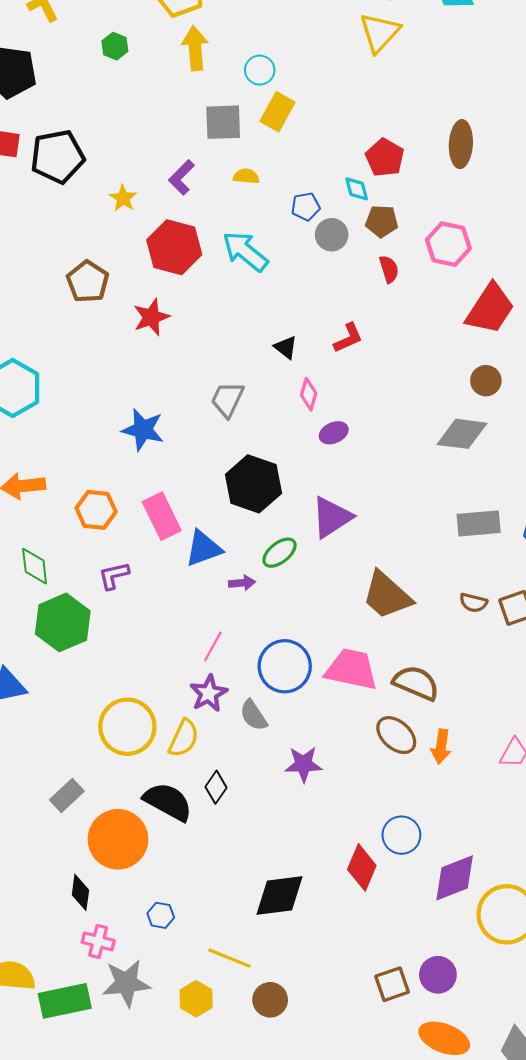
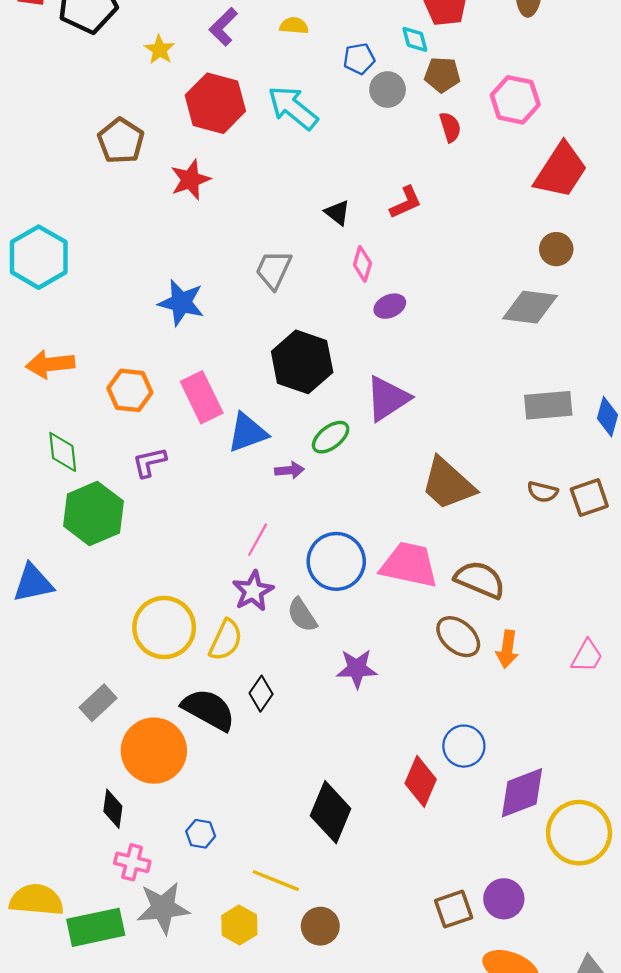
black diamond: (280, 896) -> (331, 812), turned -60

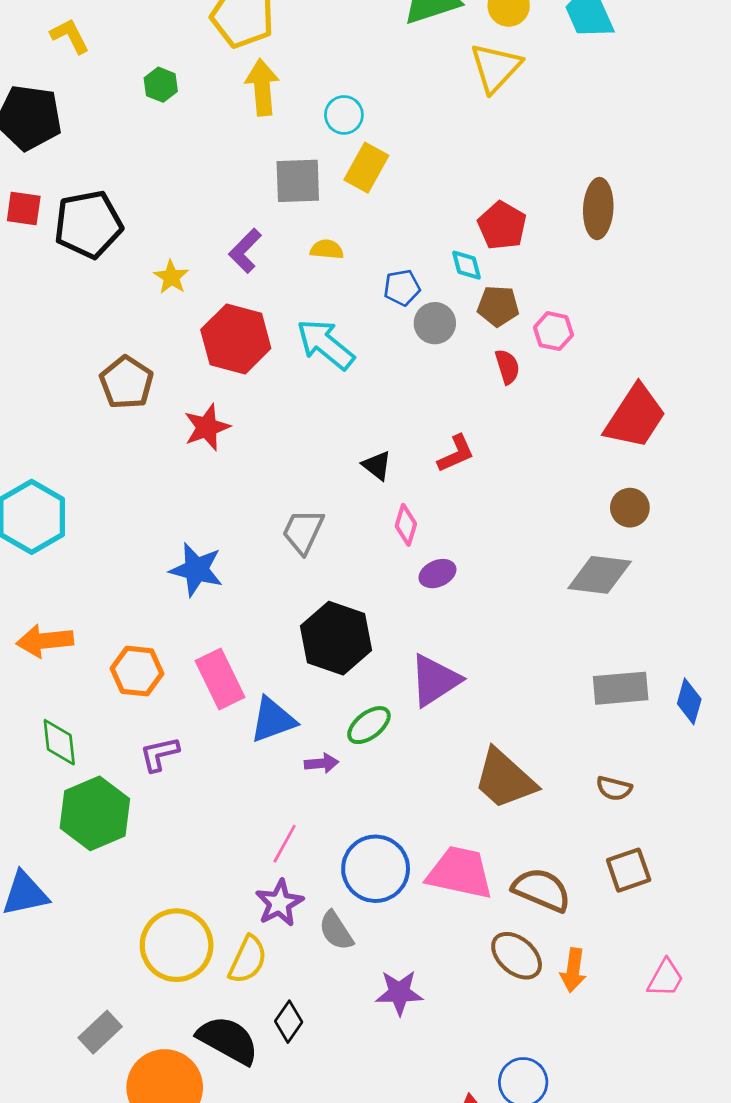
pink hexagon: (515, 100) -> (553, 331), moved, size x0.7
brown square: (589, 498) -> (629, 870), moved

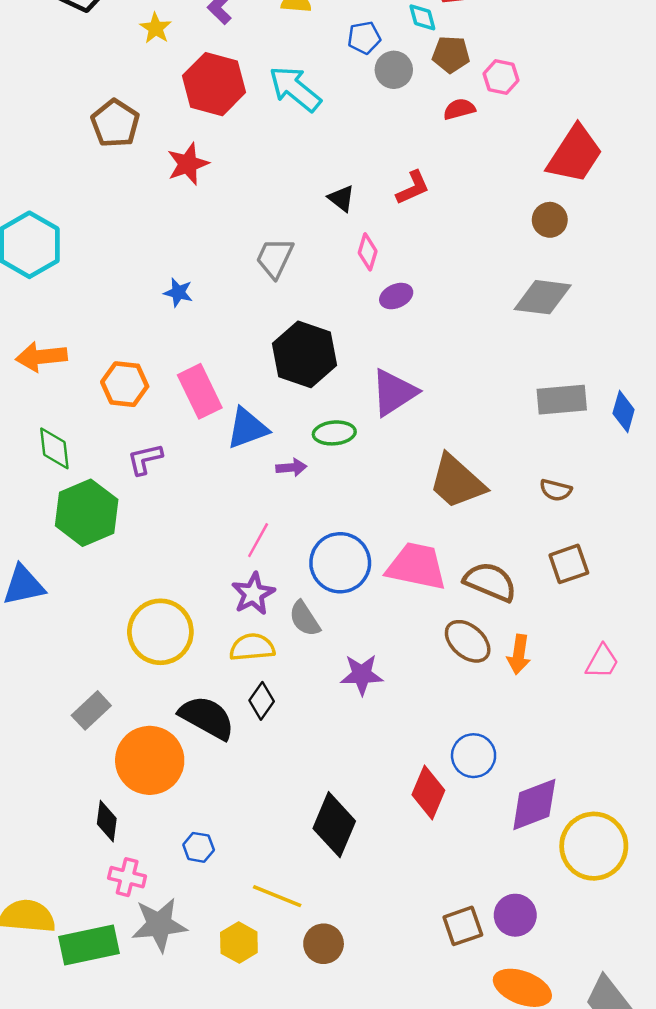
red semicircle: (507, 367) -> (459, 109), turned -88
brown circle: (630, 508) -> (550, 220), moved
blue star: (196, 570) -> (178, 292), size x0.6
green ellipse: (369, 725) -> (334, 433), turned 33
yellow semicircle: (248, 960) -> (252, 647), moved, turned -120

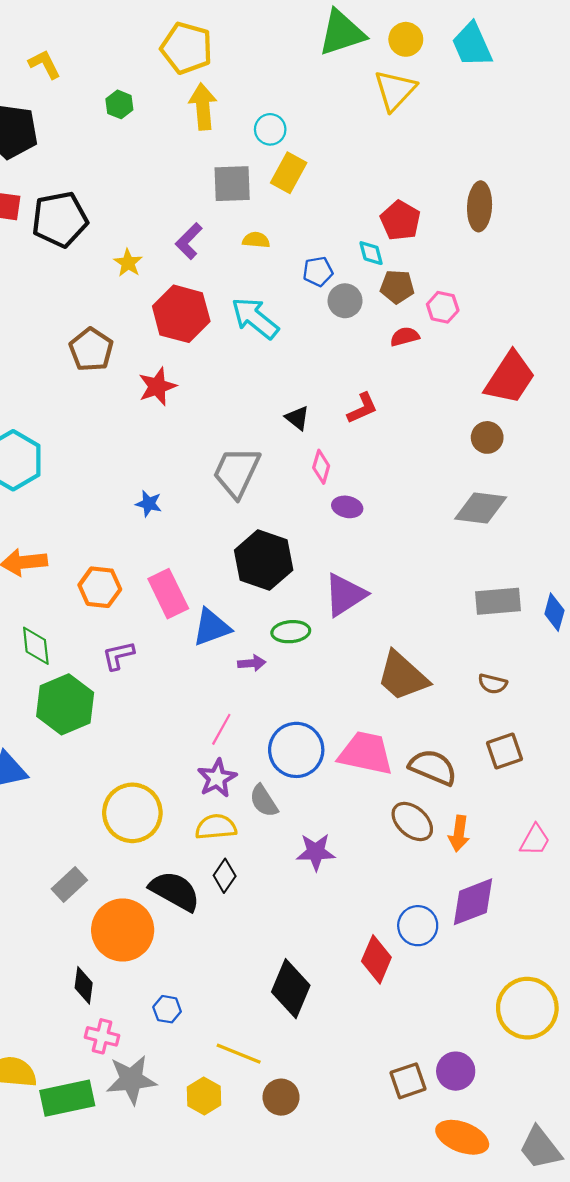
gray trapezoid: (275, 258) -> (237, 472), size x1.4
purple ellipse: (396, 296) -> (347, 507), turned 36
purple diamond: (534, 804) -> (473, 902), moved

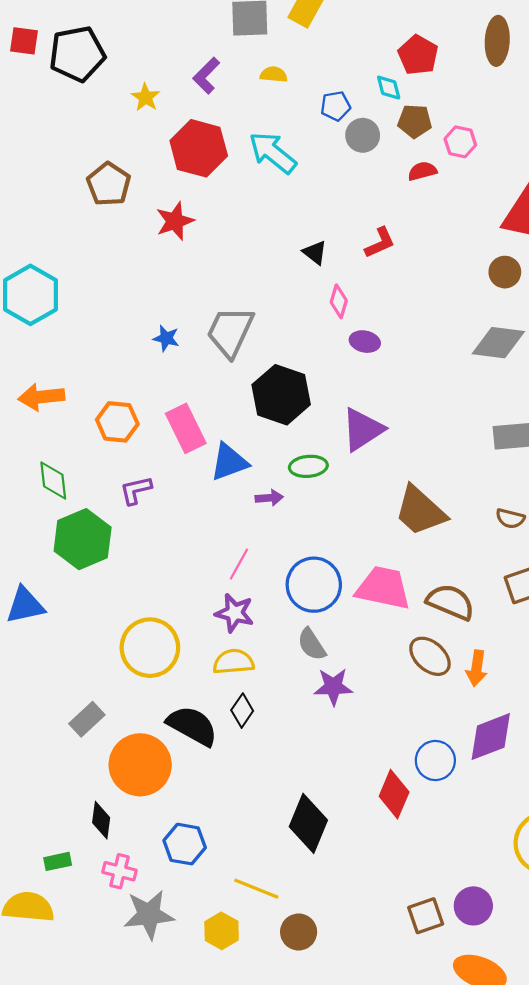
gray trapezoid: (237, 472) -> (230, 332), moved
purple star: (217, 778) -> (235, 613), turned -30
gray semicircle: (264, 801) -> (312, 644), moved
blue hexagon: (167, 1009) -> (185, 844), size x1.5
green rectangle: (67, 1098) -> (58, 861), moved, size x0.5

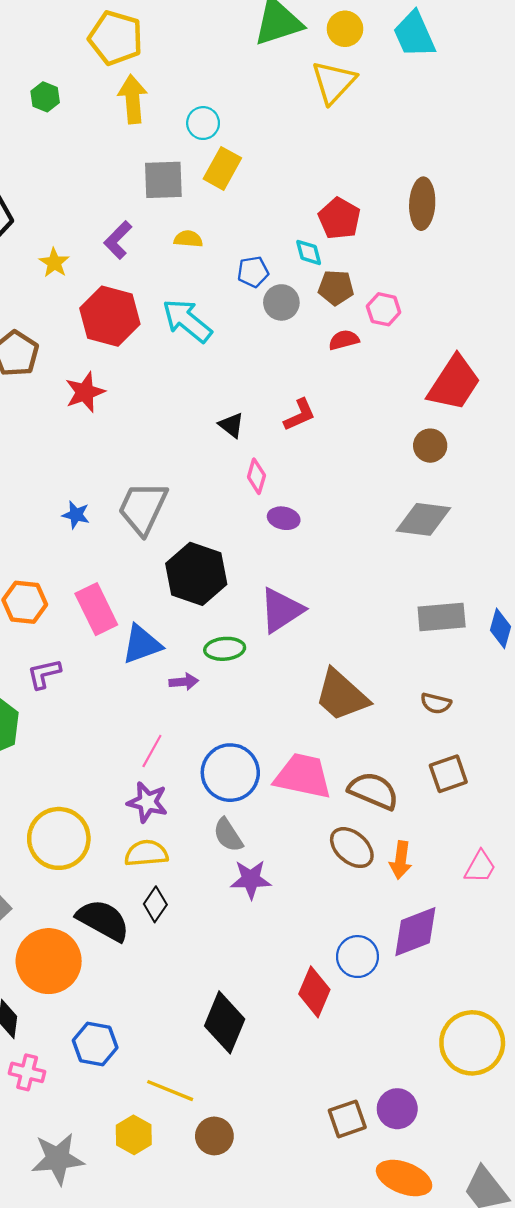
gray star: (149, 915) -> (58, 1159), moved

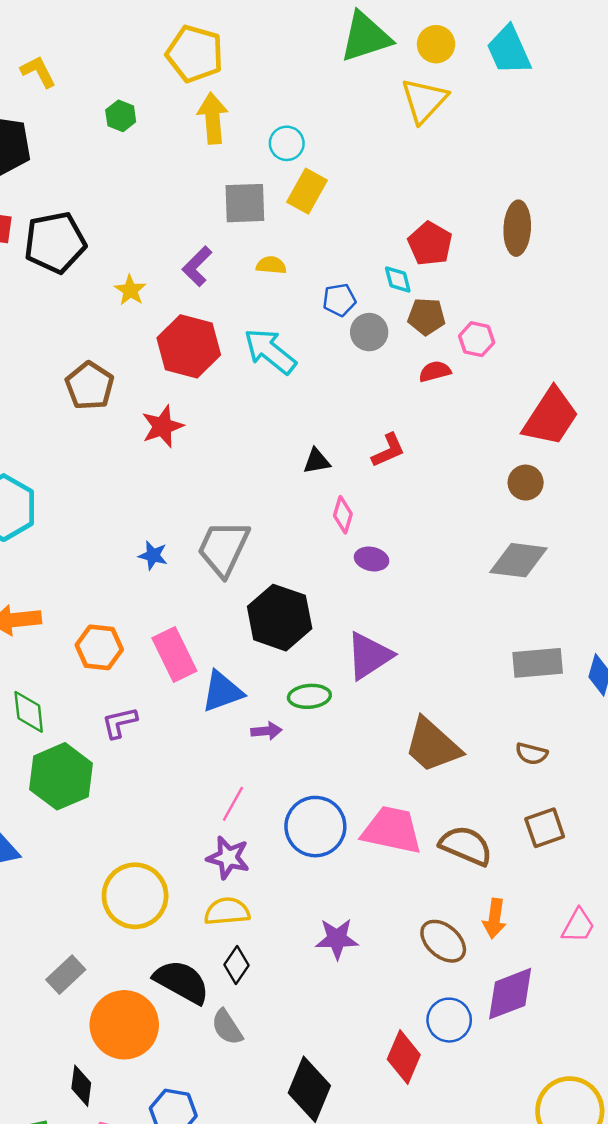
black triangle: (231, 425) -> (317, 461), turned -48
gray semicircle: (228, 835) -> (227, 1027), moved
brown ellipse: (352, 848) -> (443, 941), moved

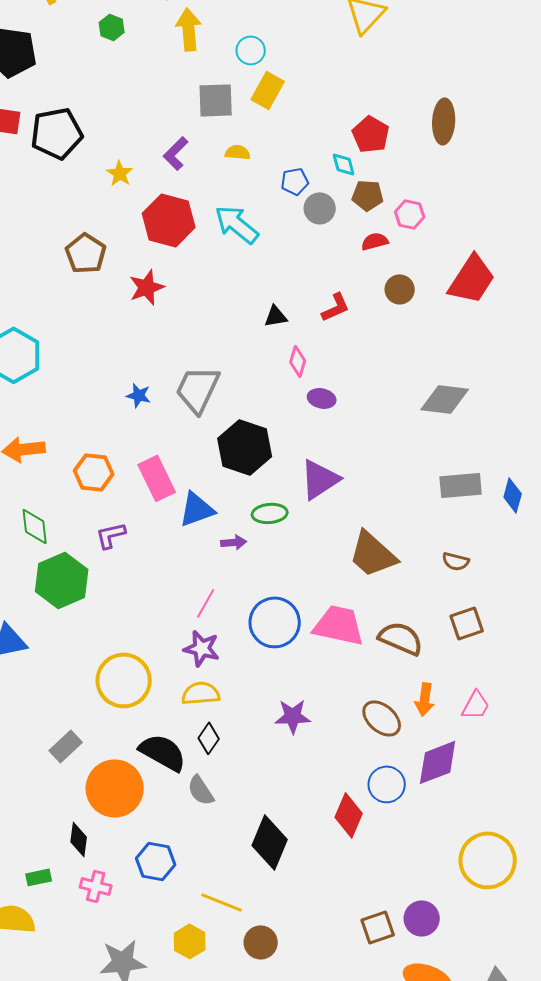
brown circle: (526, 483) -> (400, 289), moved
pink trapezoid: (578, 926) -> (476, 705), moved

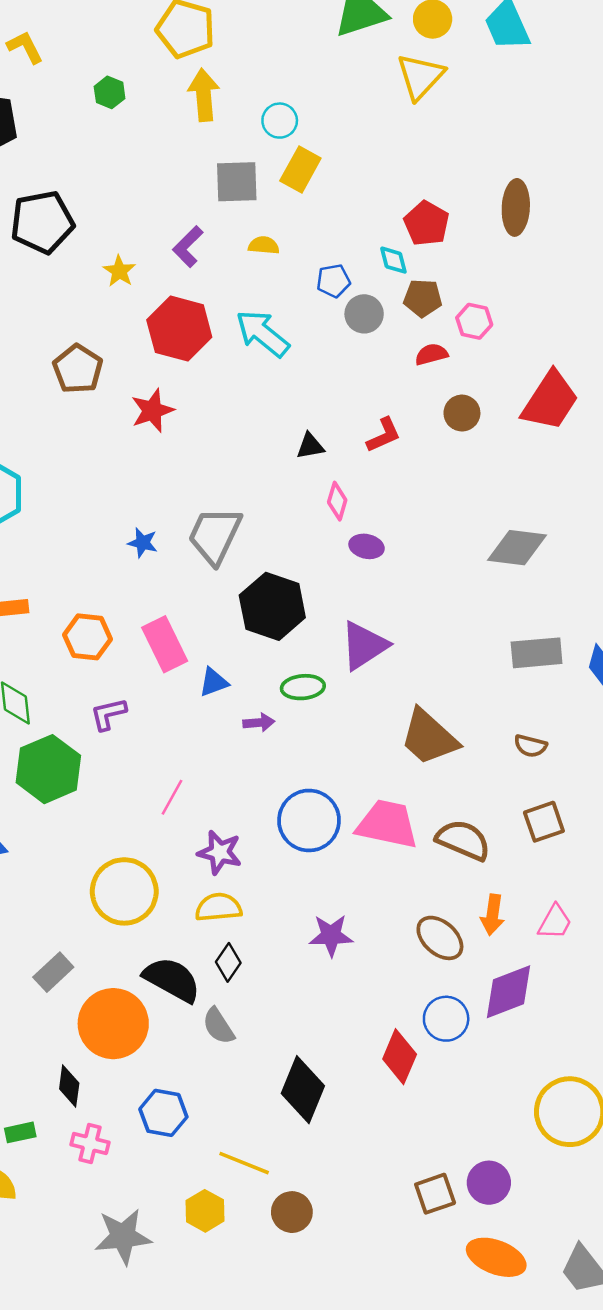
blue triangle: (197, 509) -> (214, 682), size x0.7
pink line: (206, 603) -> (172, 797), moved

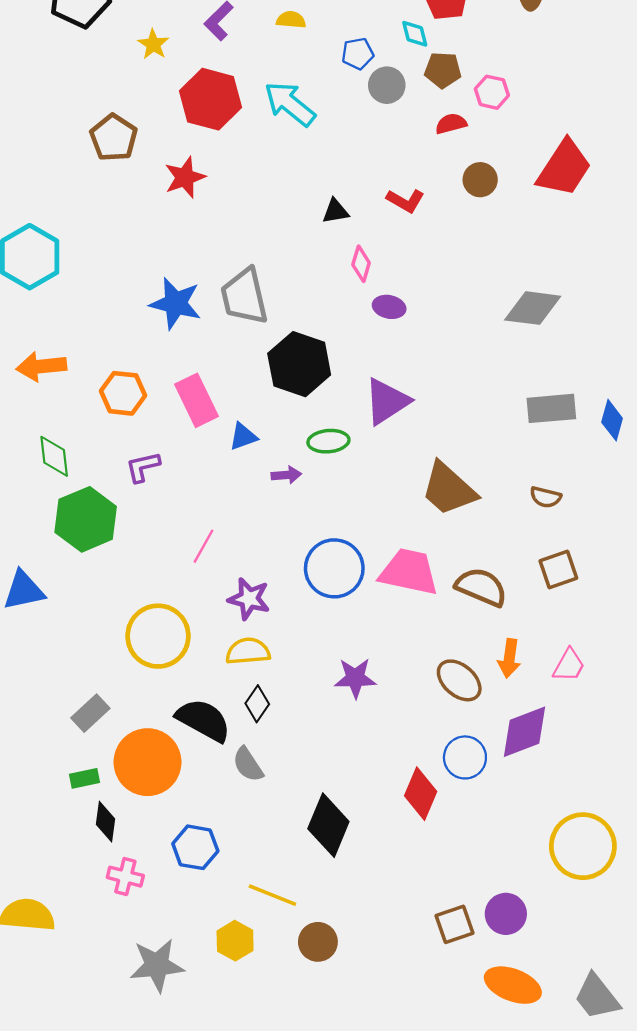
red L-shape: (384, 435) -> (405, 201), turned 54
gray trapezoid: (215, 535) -> (244, 296), turned -38
blue star: (143, 543) -> (176, 303), size x1.8
green rectangle: (20, 1132) -> (84, 778), moved

